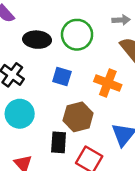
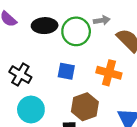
gray arrow: (121, 20) -> (102, 20), moved
black ellipse: (37, 40) -> (45, 26), moved

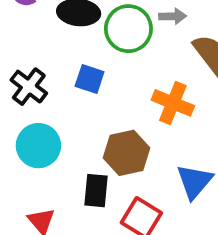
blue square: (66, 71) -> (90, 79), moved

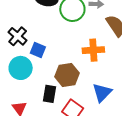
blue square: (90, 79) -> (38, 50), moved
orange cross: (173, 103) -> (93, 50), turned -30

